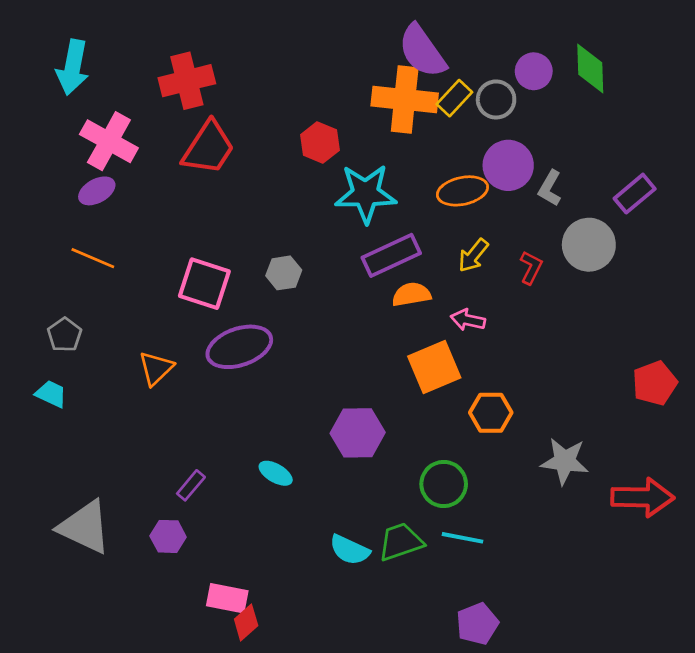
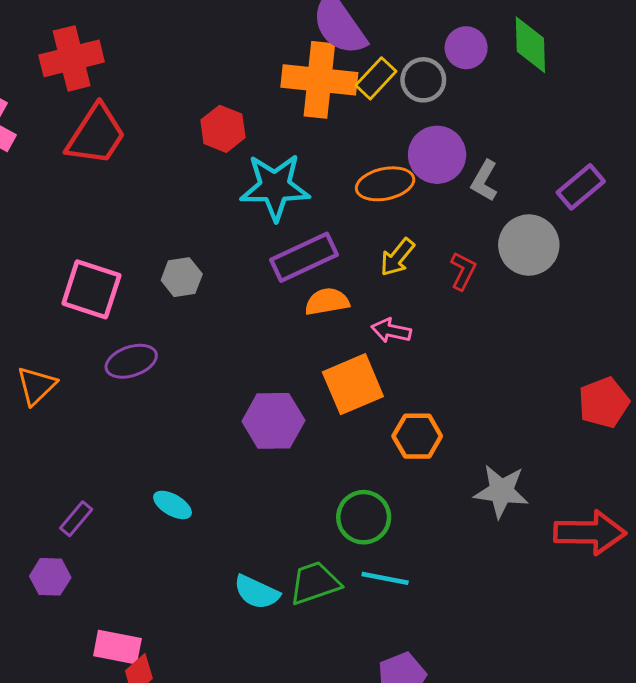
purple ellipse: (239, 347) -> (131, 361), size x0.7
purple hexagon: (358, 433) -> (273, 421), moved

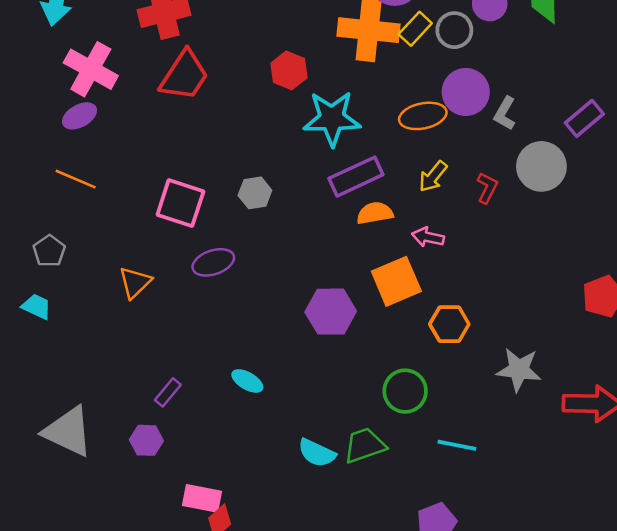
cyan line: (385, 578) -> (457, 445), moved

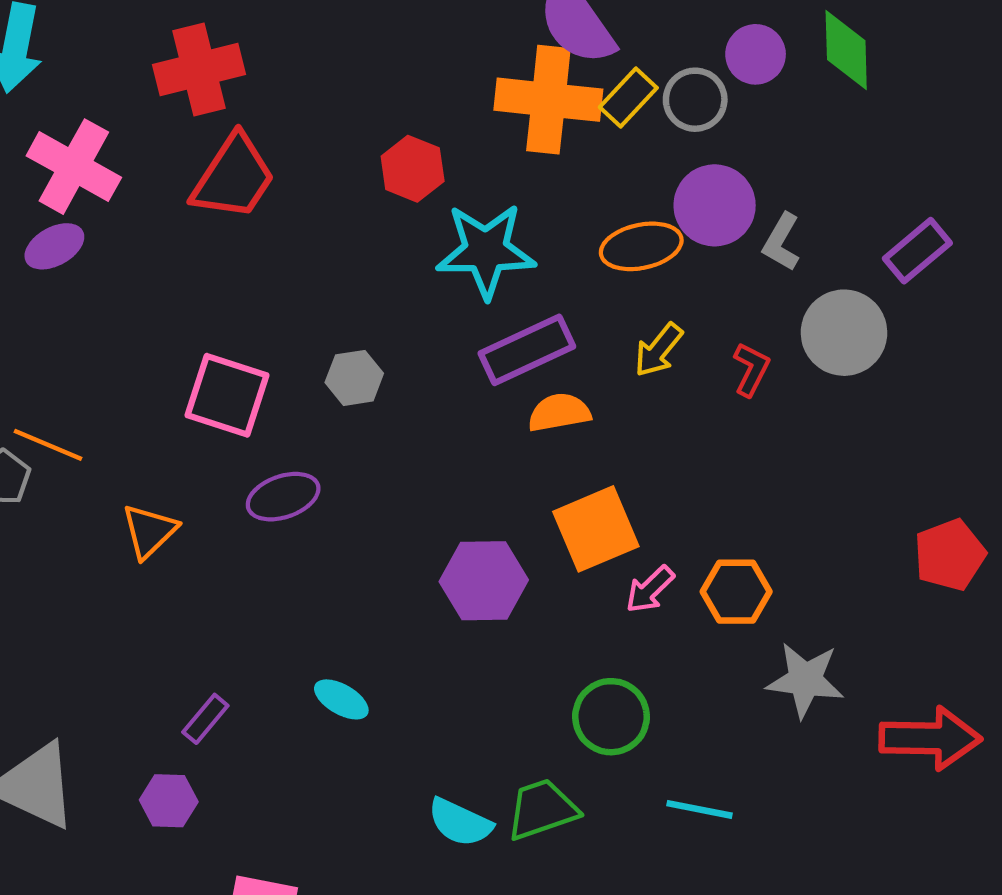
orange line: (76, 179) -> (48, 445), moved
pink arrow: (428, 237) -> (650, 589), moved, turned -56
orange hexagon: (449, 324) -> (736, 592), moved

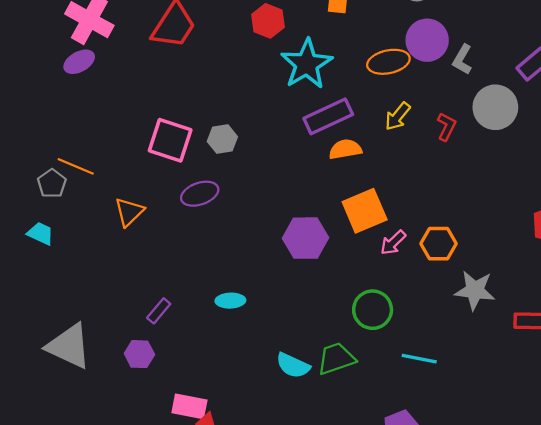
cyan star: (486, 251) -> (307, 64), turned -30
gray hexagon: (354, 378) -> (222, 139), moved
cyan ellipse: (341, 699) -> (230, 301), turned -32

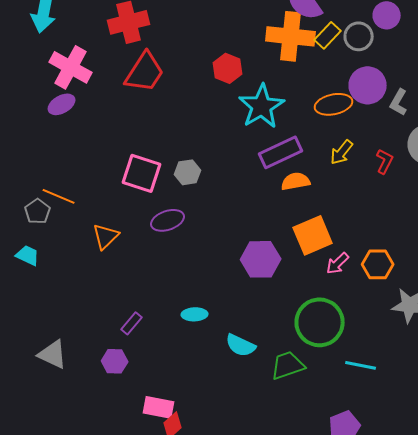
green circle: (373, 310) -> (320, 322), size x1.4
gray triangle: (69, 346) -> (53, 354), size x0.7
cyan semicircle: (293, 365) -> (241, 345), moved

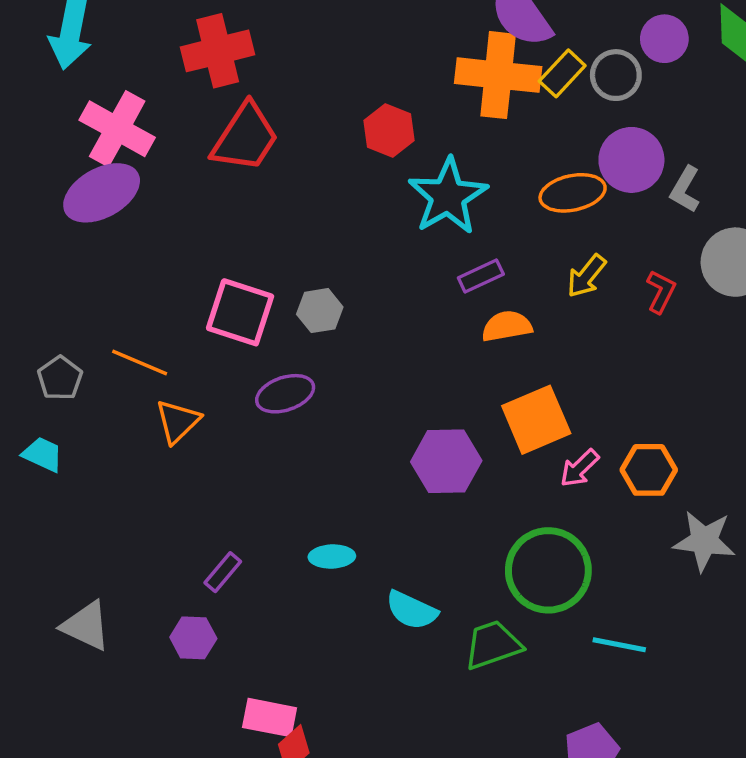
purple ellipse: (62, 104) -> (102, 193), size x1.6
purple rectangle: (281, 152) -> (481, 276), size x0.6
orange line: (59, 196) -> (140, 363), moved

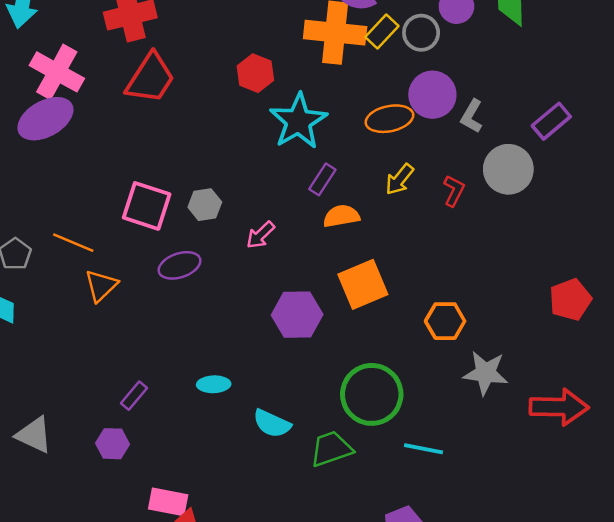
purple rectangle: (481, 276) -> (322, 179), turned -32
pink arrow: (580, 468) -> (260, 235), moved

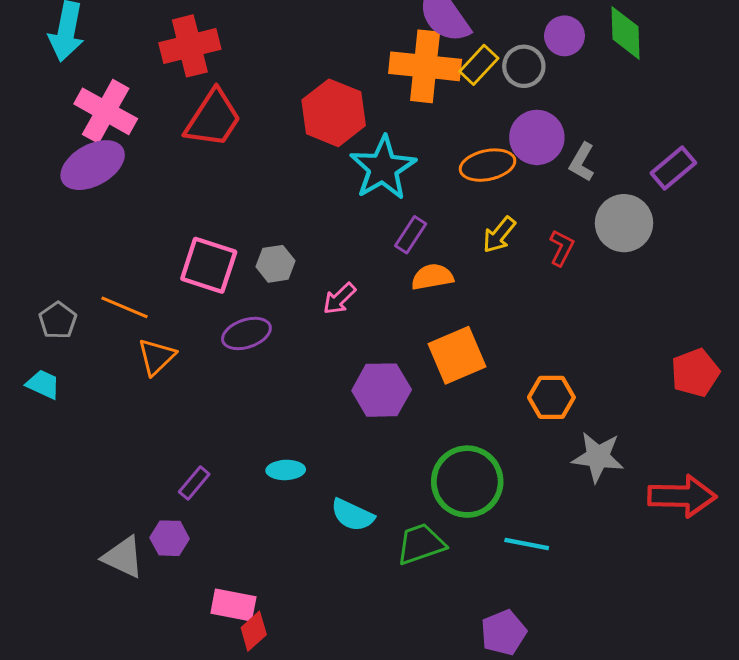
red hexagon: (255, 73) -> (334, 113), size x1.5
gray triangle: (34, 435) -> (123, 557), moved

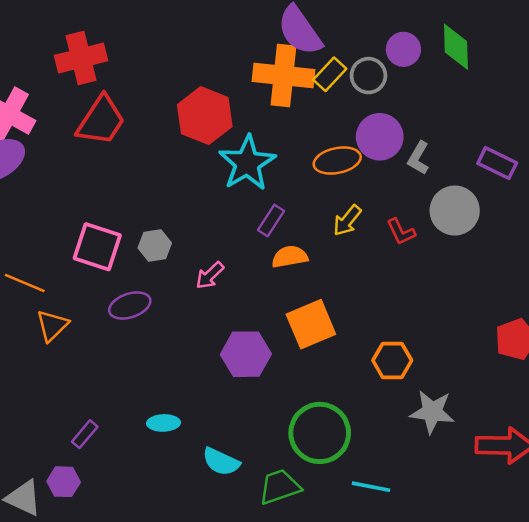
purple rectangle: (673, 168) -> (497, 163), turned 66
red L-shape: (562, 248) -> (401, 232), turned 128

